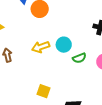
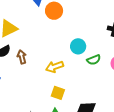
yellow arrow: (41, 47) -> (55, 67), moved

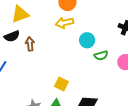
yellow arrow: (55, 67) -> (64, 23), moved

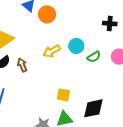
yellow arrow: (64, 23) -> (52, 51), moved

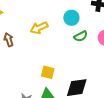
cyan circle: (76, 46) -> (71, 18), moved

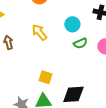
yellow arrow: (39, 28) -> (39, 32), turned 72

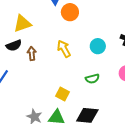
green semicircle: (80, 43) -> (92, 79), moved

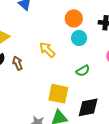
orange circle: (70, 12) -> (74, 18), moved
yellow square: (62, 94) -> (58, 94), size x1.5

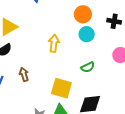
yellow arrow: (47, 50) -> (54, 43), turned 48
brown arrow: (18, 63) -> (24, 74), moved

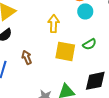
yellow square: (61, 88) -> (65, 51), moved

